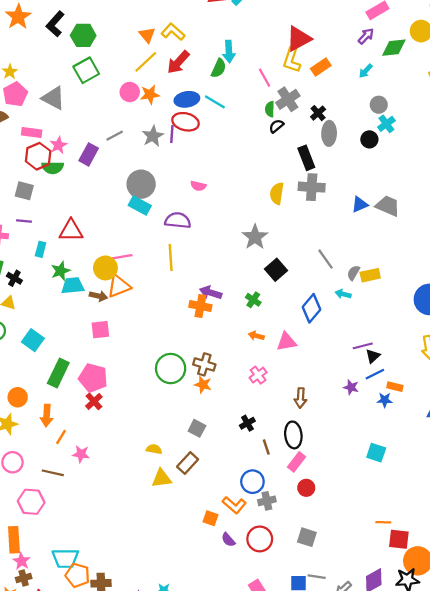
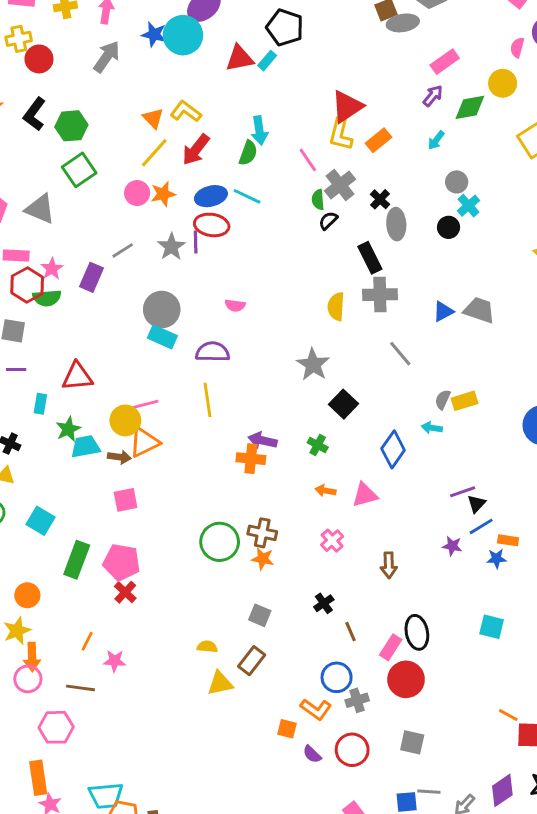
gray line: (325, 259) -> (400, 354), moved
orange arrow: (47, 416) -> (32, 657), moved
black ellipse: (293, 435) -> (417, 632), moved
red circle: (306, 488) -> (406, 679), size x1.6
orange line: (383, 522) -> (508, 715), turned 32

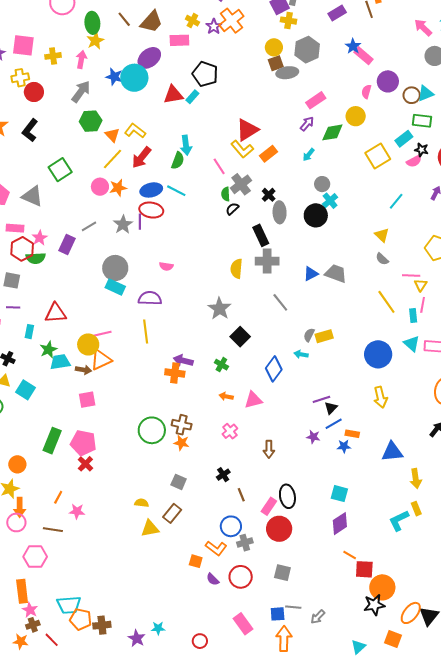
green hexagon: (71, 126) -> (91, 121), moved
yellow L-shape: (340, 134) -> (242, 149), turned -55
black circle: (449, 227) -> (316, 215), size x1.5
cyan square: (40, 521) -> (25, 390), moved
purple diamond: (502, 790) -> (340, 524), moved

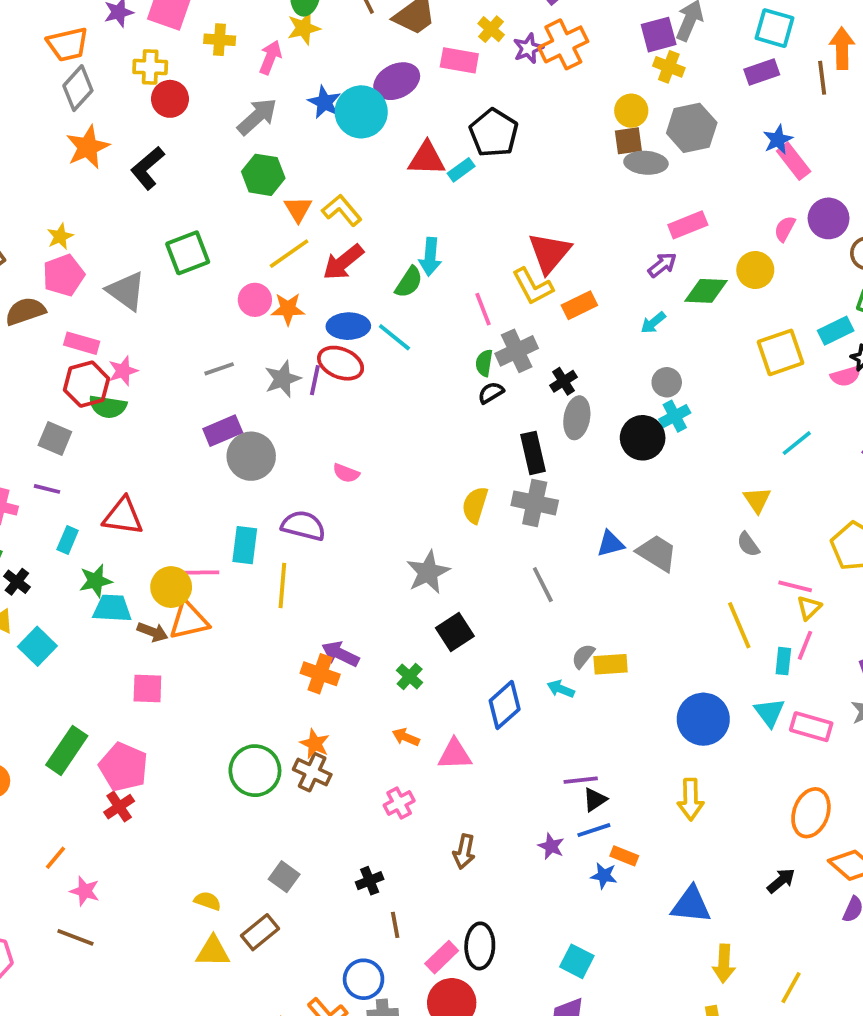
red triangle: (247, 130) -> (549, 253), turned -30
purple rectangle: (67, 244) -> (223, 431), moved, turned 30
cyan rectangle: (115, 287) -> (245, 545), moved, turned 60
orange star: (181, 443) -> (315, 744), moved
brown line: (53, 530) -> (75, 937), moved

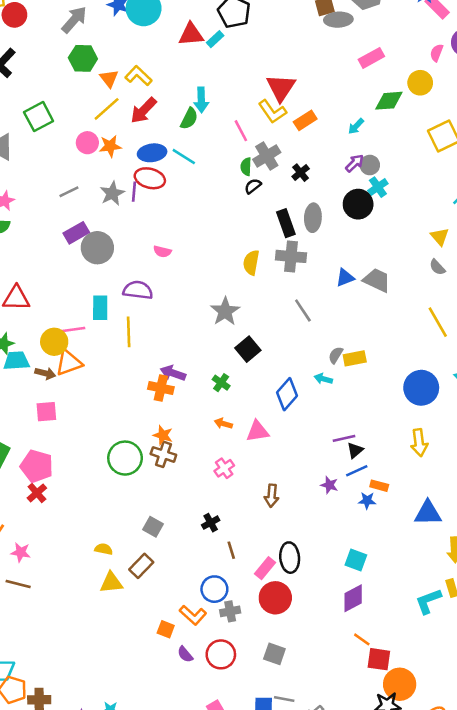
purple arrow: (662, 265) -> (355, 163), moved
gray ellipse: (577, 418) -> (313, 218), moved

